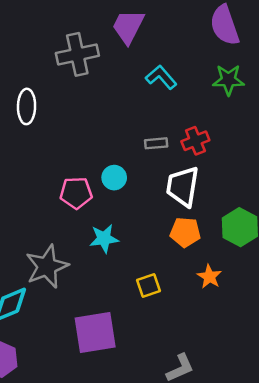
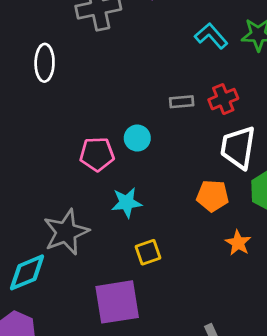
cyan L-shape: (161, 77) -> (211, 36), moved
white trapezoid: (183, 186) -> (238, 147), moved
yellow square: (148, 286) -> (148, 252), moved

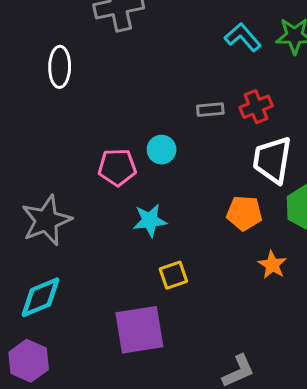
gray star: (66, 232) -> (46, 220), moved

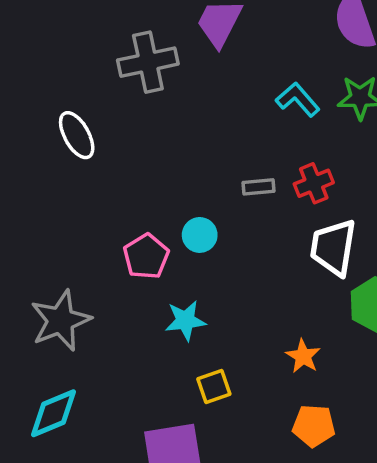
white ellipse: (60, 67) -> (77, 135), turned -30
pink pentagon: (117, 167) -> (146, 256), turned -30
orange pentagon: (244, 213) -> (314, 426), moved
orange star: (272, 265) -> (303, 356), moved

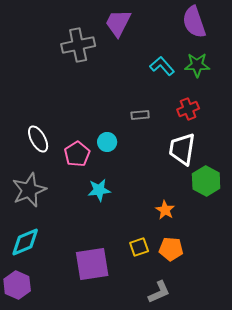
white ellipse: (77, 135) -> (38, 139), moved
red cross: (314, 183) -> (188, 109), moved
yellow square: (214, 387) -> (139, 247), moved

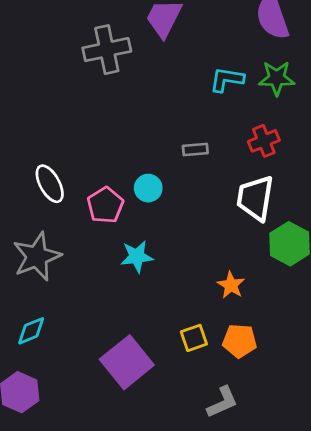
cyan L-shape: (162, 66) -> (227, 80), turned -40
cyan diamond: (25, 242) -> (31, 331), size x0.7
purple square: (92, 264) -> (127, 362), turned -30

